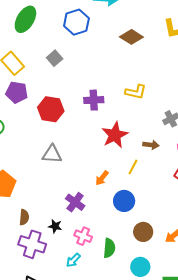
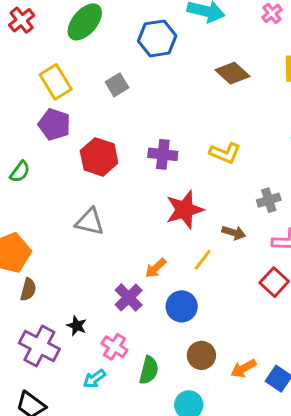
purple cross: (75, 202) -> (129, 298), moved
brown semicircle: (24, 217) -> (28, 290), moved

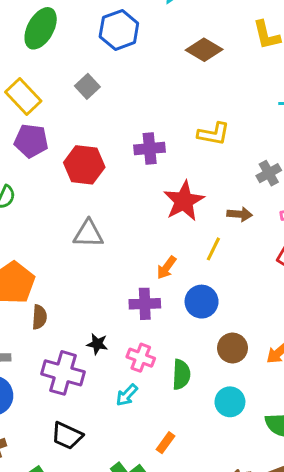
purple cross: (129, 298) -> (145, 304), turned -36

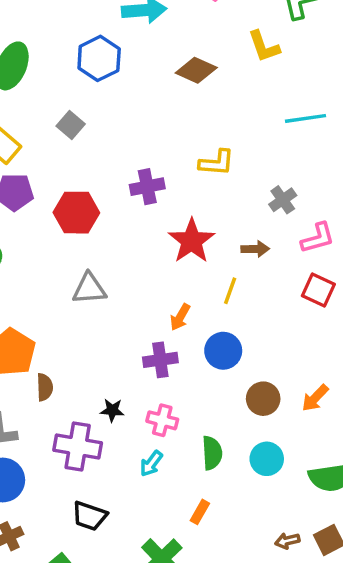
green semicircle: (181, 375) -> (212, 453), moved

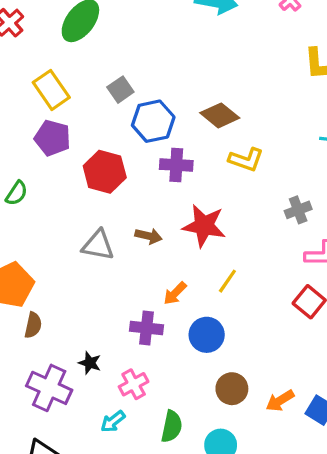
blue hexagon: (99, 58) -> (153, 121), moved
brown diamond: (196, 70) -> (220, 115), moved
red star: (192, 241) -> (204, 226), turned 30
brown arrow: (255, 249) -> (149, 236), moved
pink cross: (162, 420) -> (134, 384), turned 32

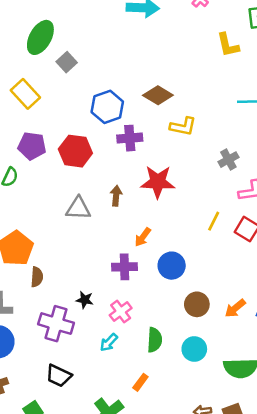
gray square: (120, 90) -> (67, 62), moved
purple pentagon: (52, 138) -> (32, 146), moved
brown arrow: (149, 236) -> (116, 196), turned -90
yellow line: (227, 281) -> (214, 221), moved

